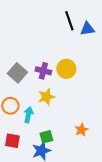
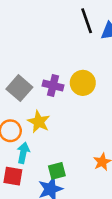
yellow star: (46, 97) -> (39, 122), moved, turned -30
cyan arrow: (28, 115) -> (23, 153), moved

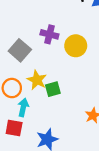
purple cross: (53, 85) -> (49, 34), moved
green square: (57, 171) -> (53, 89), moved

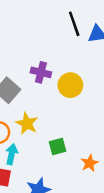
green square: (53, 89) -> (58, 146), moved

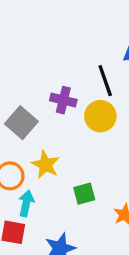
black line: (74, 24) -> (105, 81), moved

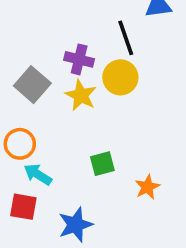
yellow star: (46, 165) -> (81, 95), moved
cyan arrow: (26, 203) -> (38, 174), turned -70

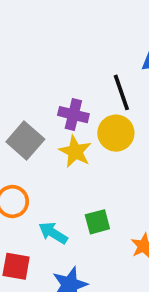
cyan arrow: (38, 174) -> (53, 233), moved

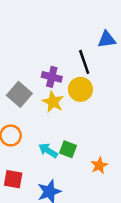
green square: (97, 222) -> (68, 149), turned 35
cyan arrow: (53, 233) -> (48, 150), moved

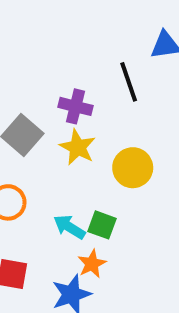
yellow circle: (80, 89) -> (133, 168), moved
orange star: (99, 165) -> (92, 264), moved

